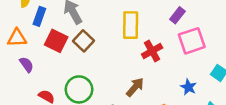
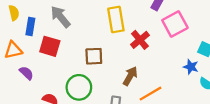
brown square: (83, 41) -> (94, 56), moved, turned -36
blue star: (189, 87) -> (191, 67), moved

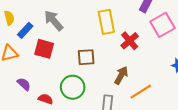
blue rectangle: (30, 26) -> (25, 30), turned 35
purple semicircle: (26, 73) -> (24, 84), moved

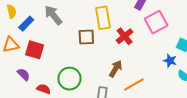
red square: (44, 49) -> (35, 50), moved
brown square: (86, 57) -> (86, 37), moved

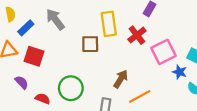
pink square: (156, 22) -> (163, 52), moved
red cross: (125, 36) -> (137, 35), moved

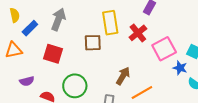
gray arrow: (55, 19) -> (58, 19), turned 60
red square: (34, 56) -> (53, 54), moved
purple semicircle: (22, 82) -> (27, 81), turned 120

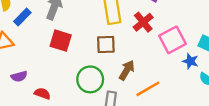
brown square: (93, 43) -> (106, 44), moved
red square: (53, 54) -> (61, 41), moved
green circle: (75, 86) -> (90, 79), moved

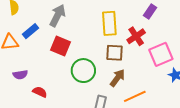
blue rectangle: (22, 17) -> (31, 31), moved
brown square: (106, 44) -> (114, 53), moved
green circle: (90, 79) -> (83, 71), moved

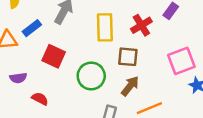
yellow rectangle: (109, 23) -> (105, 27), moved
red cross: (136, 36) -> (141, 25), moved
red square: (61, 46) -> (54, 56), moved

